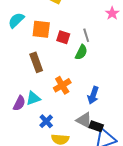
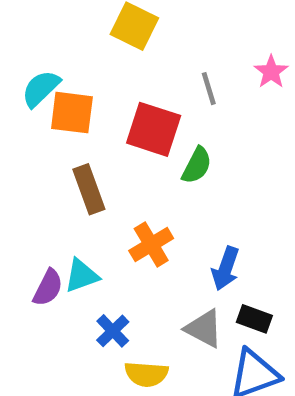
orange square: (41, 29) -> (72, 113), moved
gray line: (86, 35) -> (209, 89), moved
red square: (63, 37) -> (154, 129), size x1.6
black rectangle: (96, 126) -> (254, 319), moved

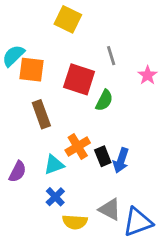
pink star: (271, 72) -> (148, 75), moved
cyan triangle: (82, 276) -> (54, 165), moved
black rectangle: (254, 319) -> (103, 156), moved, turned 48
gray triangle: (204, 328) -> (110, 209), moved

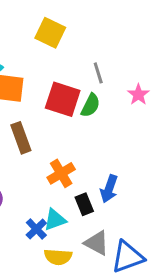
green semicircle: (104, 100) -> (90, 105), moved
black rectangle: (103, 156) -> (84, 204), moved
cyan triangle: (54, 165) -> (55, 220), moved

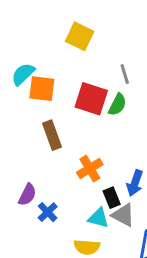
cyan triangle: (55, 220) -> (99, 218), moved, turned 35
blue cross: (36, 229) -> (48, 212), moved
gray triangle: (97, 243) -> (123, 215), moved

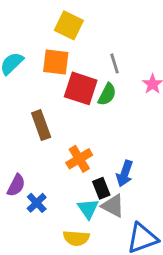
orange square: (42, 89) -> (56, 62), moved
cyan triangle: (99, 218) -> (88, 209), turned 40

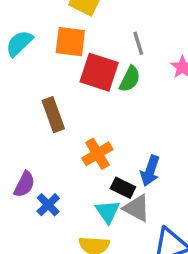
black rectangle: (101, 188) -> (123, 188), turned -42

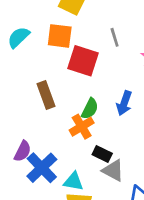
green semicircle: (130, 79) -> (90, 109), moved
blue arrow: (150, 171) -> (124, 103), moved
blue cross: (48, 205) -> (42, 168), size x1.6
cyan triangle: (108, 212) -> (73, 181), moved, turned -45

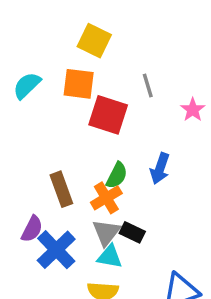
brown rectangle: (46, 95) -> (61, 189), moved
gray triangle: (113, 171) -> (106, 232), moved, turned 40
cyan triangle: (73, 181) -> (110, 257), moved

